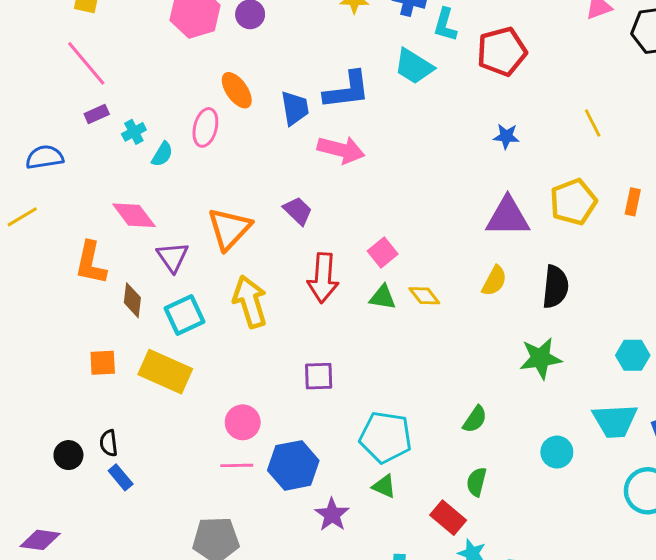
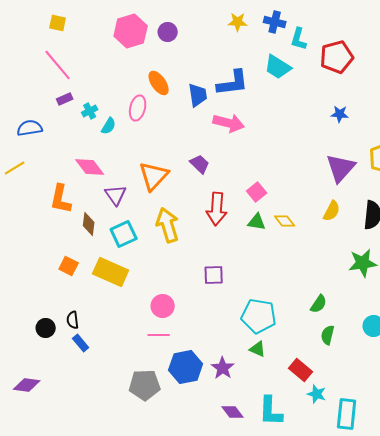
purple triangle: (508, 217) -> (341, 168), turned -48
orange square: (103, 363) -> (69, 266), turned 30
blue hexagon: (293, 465) -> (186, 367), moved
green semicircle: (476, 482) -> (328, 335), moved

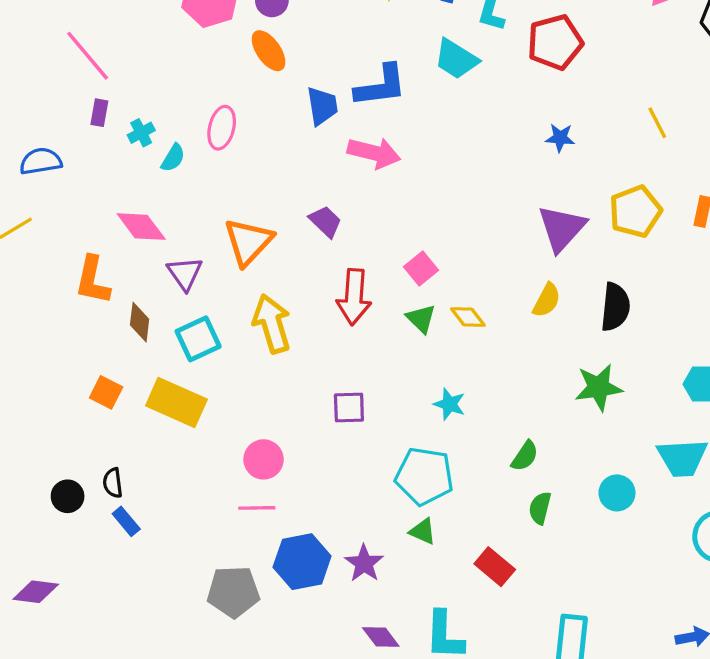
orange ellipse: (159, 83) -> (269, 51), moved
purple rectangle: (65, 99) -> (99, 113), turned -56
green triangle: (257, 222) -> (421, 319), turned 36
cyan star: (317, 394) -> (449, 404), moved

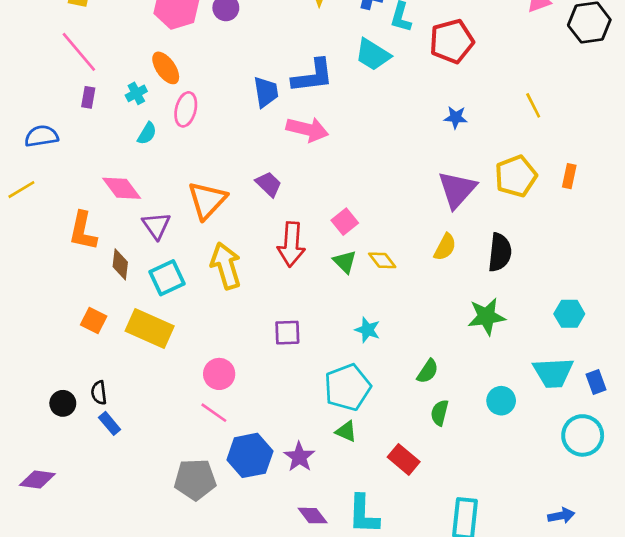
orange ellipse: (269, 51) -> (166, 68), moved
cyan cross: (141, 133) -> (136, 93), moved
cyan pentagon: (424, 476) -> (347, 387), turned -30
pink line: (257, 508) -> (214, 413), turned 36

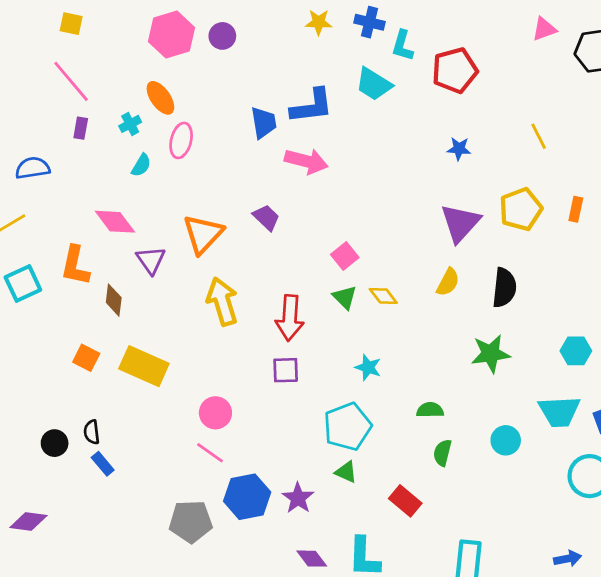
red arrow: (291, 244) -> (290, 318), moved
cyan square: (167, 278) -> (23, 284), moved
green semicircle: (428, 371) -> (430, 410), turned -125

